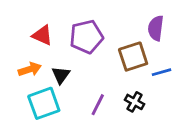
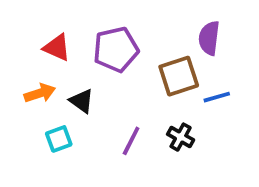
black triangle: (61, 75) -> (82, 101), turned -30
cyan square: (44, 103) -> (59, 139), size x0.6

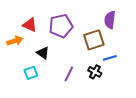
orange arrow: (40, 93) -> (15, 41), moved
blue line: (217, 97) -> (110, 58), moved

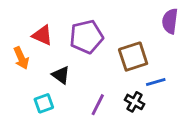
purple semicircle: (110, 20) -> (170, 21), moved
orange arrow: (15, 41) -> (21, 58), turned 84

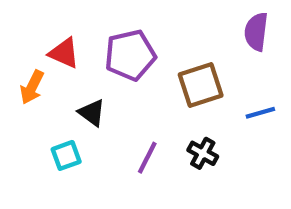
orange arrow: (21, 58) -> (32, 87), turned 50
blue line: (156, 82) -> (260, 113), moved

